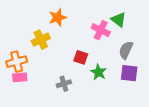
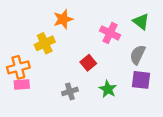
green triangle: (119, 20) -> (141, 21), moved
red square: (81, 57) -> (88, 63), turned 32
green star: (99, 72) -> (108, 89), moved

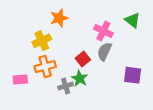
gray semicircle: (138, 55) -> (104, 51), moved
orange cross: (18, 67) -> (45, 67), moved
green star: (108, 89) -> (80, 78), moved

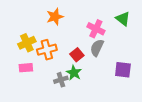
yellow cross: (42, 41) -> (27, 43), moved
orange cross: (45, 67) -> (47, 50), moved
pink rectangle: (20, 80) -> (26, 68), moved

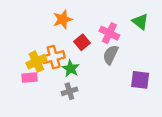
yellow cross: (27, 43) -> (36, 62), moved
red square: (77, 55) -> (82, 42), moved
green star: (74, 73) -> (71, 68), moved

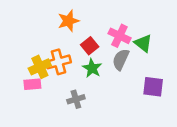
green triangle: (140, 22) -> (143, 43), moved
green star: (71, 68) -> (92, 68), moved

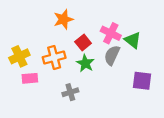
yellow cross: (40, 67) -> (19, 56), moved

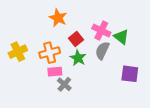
orange star: (63, 19) -> (58, 18), turned -30
pink rectangle: (30, 78) -> (55, 72), moved
gray cross: (70, 92) -> (64, 84), turned -32

